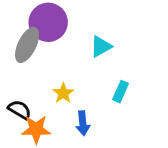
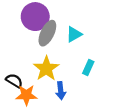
gray ellipse: (27, 45) -> (47, 33), moved
yellow star: (63, 93) -> (46, 69), size x1.6

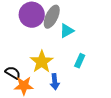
gray ellipse: (47, 33) -> (52, 17), moved

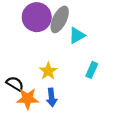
yellow star: (42, 62) -> (48, 71), size x0.7
blue arrow: (55, 82) -> (52, 97), moved

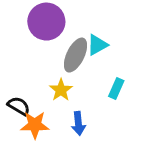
gray ellipse: (60, 19) -> (75, 55), moved
blue arrow: (52, 97) -> (78, 123), moved

